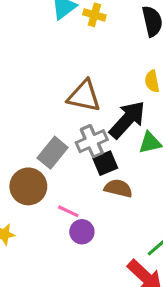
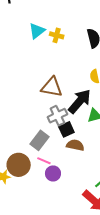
gray rectangle: (53, 153) -> (39, 140), moved
brown circle: (28, 186) -> (19, 165), moved

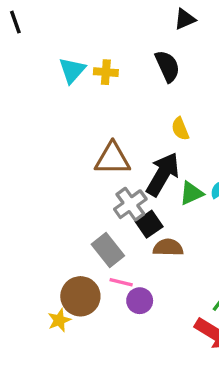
gray rectangle: (39, 140) -> (108, 250), turned -66

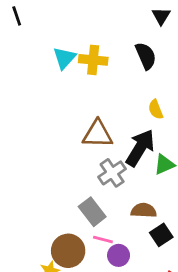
black triangle: (185, 19) -> (161, 16), turned -36
yellow cross: (106, 72) -> (93, 60), size x1.4
black square: (149, 224) -> (161, 235), moved

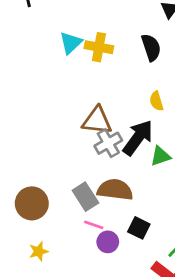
gray cross: (112, 173) -> (108, 143), moved
brown semicircle: (144, 210) -> (115, 190), moved, size x1.4
black square: (161, 235) -> (139, 228), moved, turned -35
brown circle: (68, 251) -> (32, 203), moved

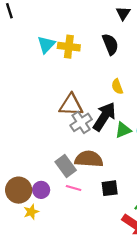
brown circle: (32, 203) -> (19, 190), moved
black square: (139, 228) -> (110, 188), turned -30
purple circle: (108, 242) -> (41, 190), moved

